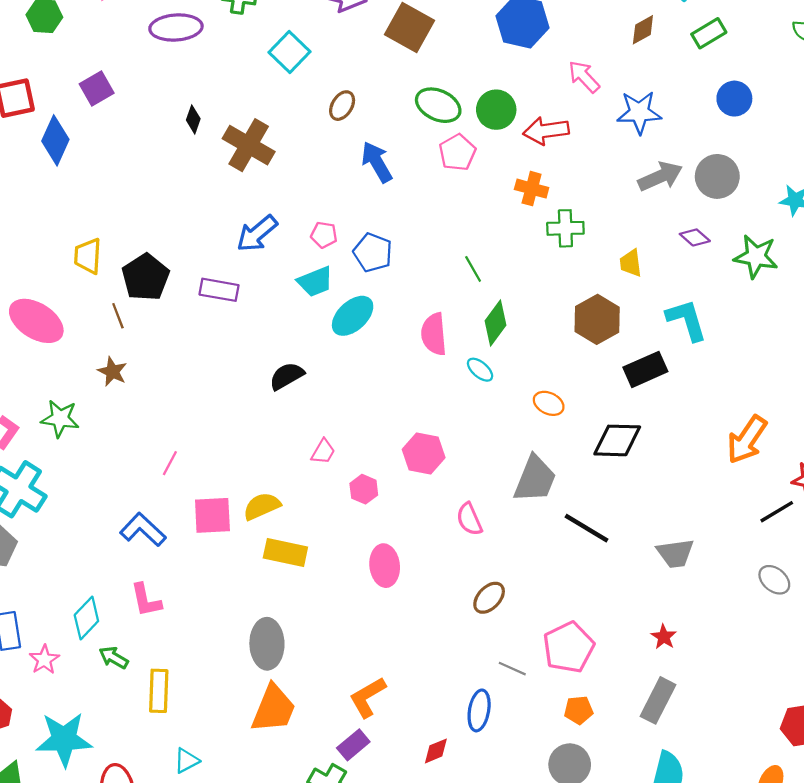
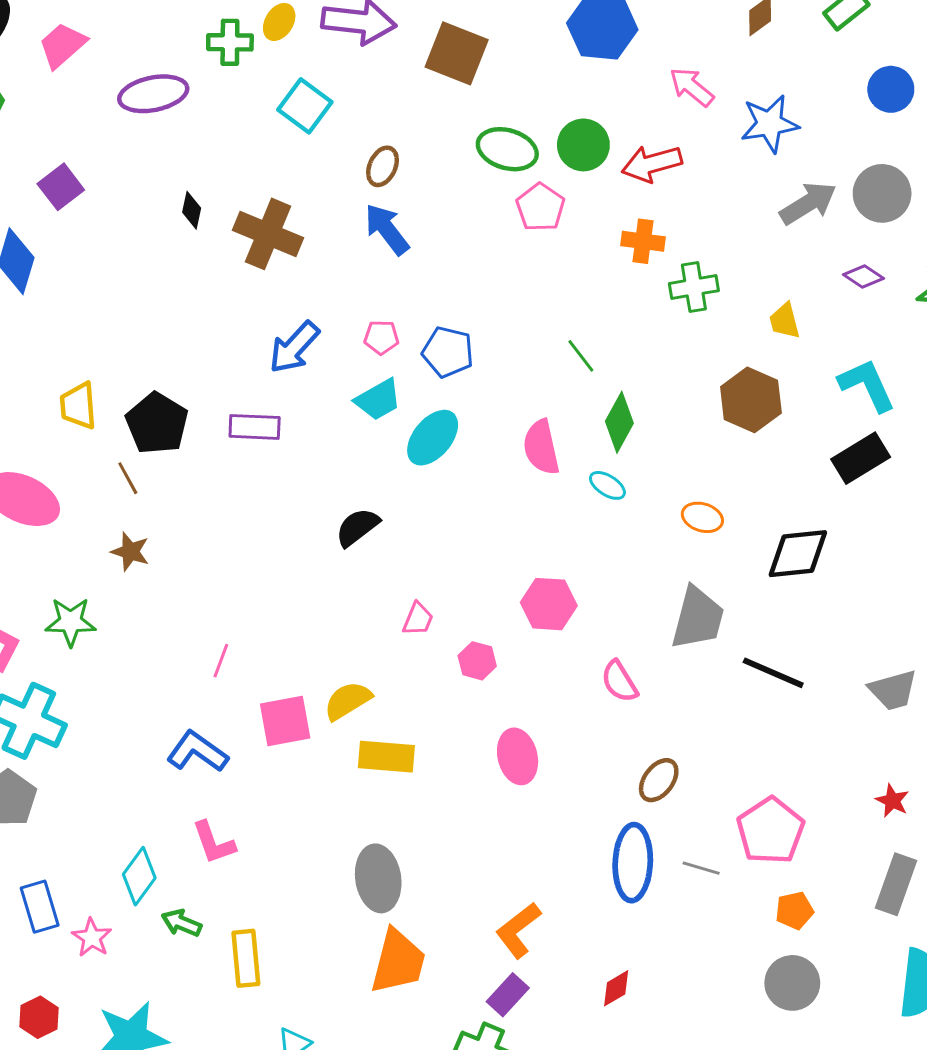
blue arrow: (377, 162) -> (387, 229), moved
black rectangle: (645, 369) -> (861, 458), moved
blue ellipse: (479, 710) -> (633, 863), moved, size x1.4

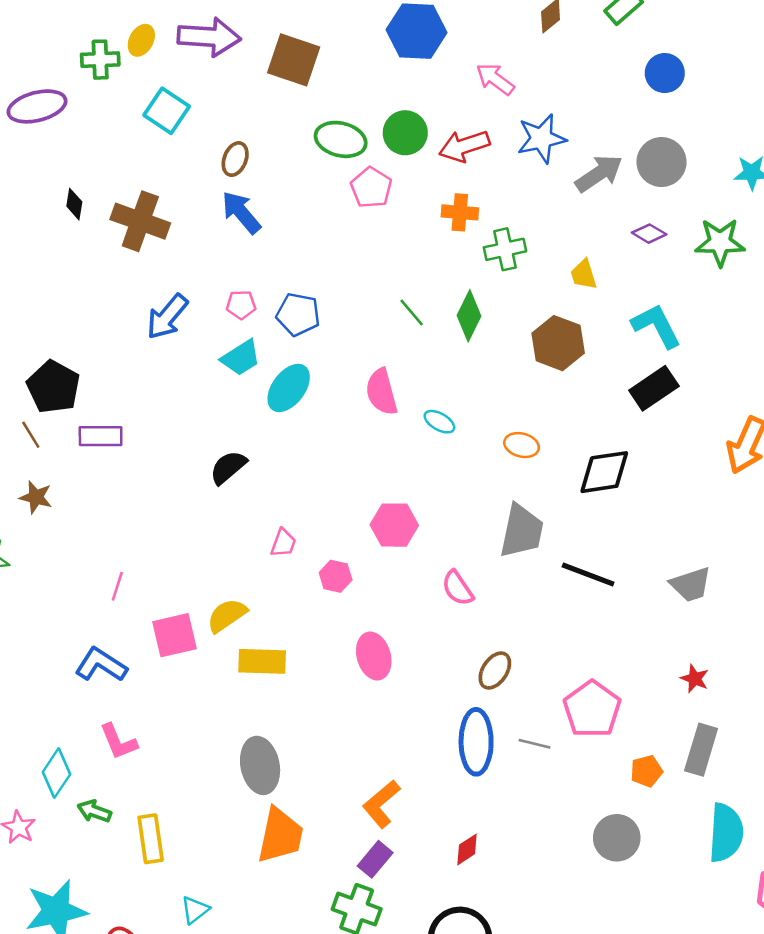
blue star: (770, 124) -> (541, 139), moved
green diamond: (619, 422) -> (469, 316), moved
purple rectangle: (255, 427) -> (101, 436), moved
orange pentagon: (794, 911) -> (646, 771), moved

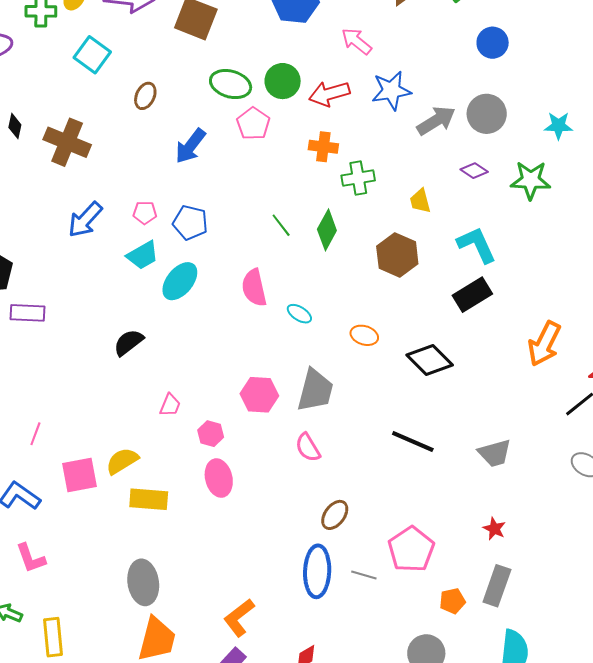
blue arrow: (241, 212) -> (190, 146), moved, turned -105
black diamond: (604, 472) -> (430, 360), turned 51
gray trapezoid: (522, 531) -> (315, 390), moved
pink ellipse: (374, 656) -> (219, 478), moved

